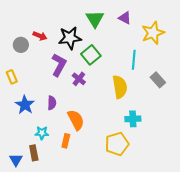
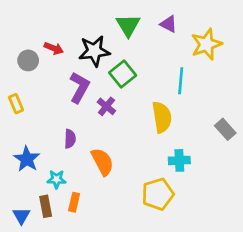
gray rectangle: (158, 80) -> (225, 129), moved
blue star: (25, 105) -> (27, 159), moved
orange rectangle: (66, 141) -> (74, 202), moved

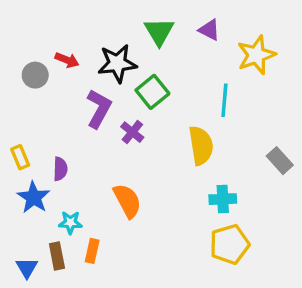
yellow rectangle: (16, 104) -> (20, 157), moved
purple semicircle: (70, 139) -> (60, 169), moved
yellow pentagon: (158, 194) -> (229, 244), moved

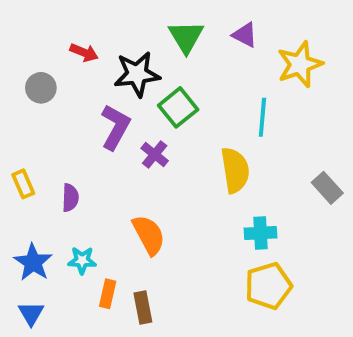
red arrow: (67, 60) -> (84, 53), moved
blue star: (33, 197) -> (33, 262), moved
brown rectangle: (57, 256) -> (143, 307), moved

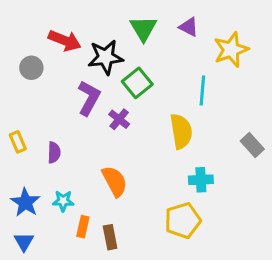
red arrow: (84, 53) -> (65, 41), size x1.5
yellow pentagon: (268, 286) -> (183, 221), moved

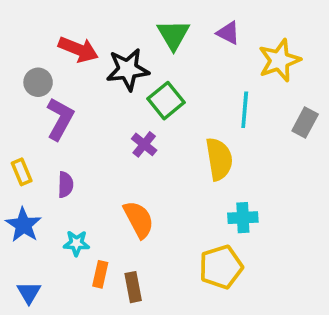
purple L-shape: (89, 98) -> (60, 119), moved
gray rectangle: (252, 145) -> (305, 123), moved, turned 70
blue star: (25, 202) -> (23, 225), moved

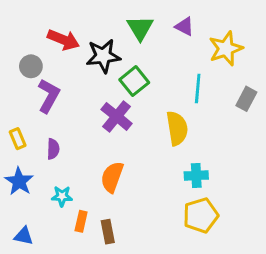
purple cross: (144, 144) -> (117, 116), size x1.5
orange semicircle: (139, 219) -> (112, 177), turned -132
yellow pentagon: (221, 267) -> (201, 215), moved
blue triangle: (29, 293) -> (24, 236), turned -48

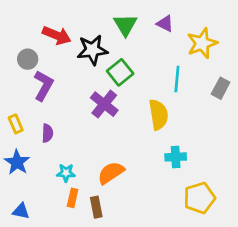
orange semicircle: (112, 177) -> (111, 173), moved, turned 36
cyan star: (62, 196) -> (66, 173), moved
yellow pentagon: (201, 215) -> (199, 198), moved

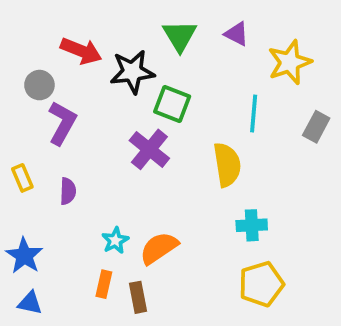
green square: (120, 72) -> (172, 104), turned -30
blue star: (17, 162) -> (24, 256), moved
cyan star: (66, 173) -> (115, 240), moved, turned -30
yellow pentagon: (199, 198) -> (261, 284), moved

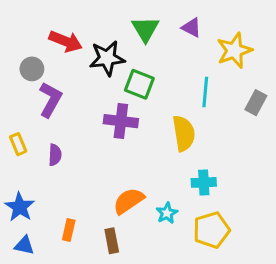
purple cross: (149, 149) -> (121, 121), turned -32
cyan star: (115, 240) -> (167, 213), moved
orange rectangle: (104, 284) -> (69, 230), moved

